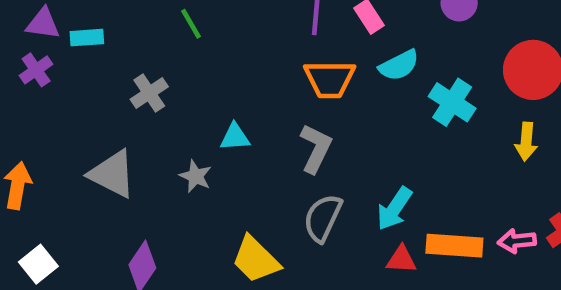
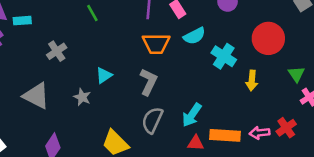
green line: (191, 24) -> (92, 13), moved
cyan triangle: (235, 137) -> (104, 75), turned -30
yellow arrow: (526, 142) -> (252, 81), moved

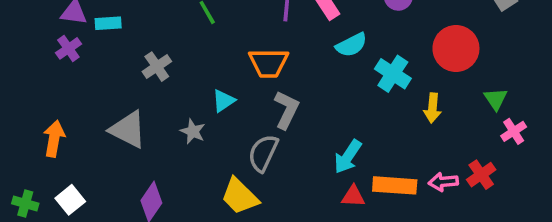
orange trapezoid: (156, 44) -> (269, 63), moved
gray semicircle: (152, 120) -> (263, 153), moved

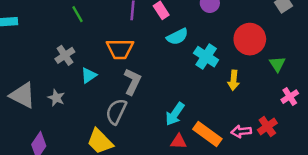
gray cross: (157, 67) -> (65, 55), moved
green triangle: (496, 99) -> (277, 64), moved
gray star: (193, 131) -> (56, 98), moved
orange rectangle: (395, 185) -> (207, 134), turned 32

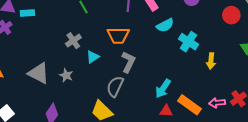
red circle: (250, 39) -> (231, 15), moved, size x0.7

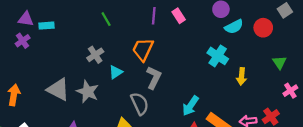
cyan semicircle: (165, 25) -> (234, 27), moved
orange trapezoid: (118, 35) -> (143, 49), turned 115
gray star: (66, 75) -> (88, 92), size x1.5
gray semicircle: (115, 86) -> (140, 104), turned 130

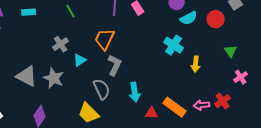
cyan rectangle: (46, 26) -> (29, 12), moved
cyan arrow: (191, 106) -> (135, 92), moved, turned -42

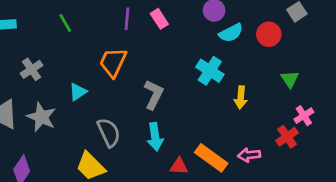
gray cross: (61, 44) -> (32, 69), moved
gray L-shape: (115, 65) -> (154, 95), moved
red cross: (223, 101) -> (287, 137), moved

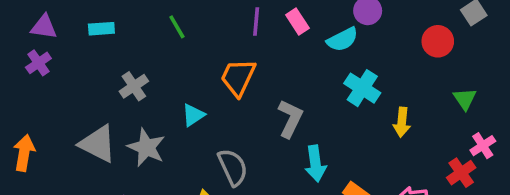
cyan semicircle: (231, 33) -> (342, 39), moved
cyan arrow: (155, 137) -> (315, 164), moved

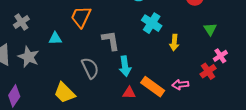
cyan triangle: (193, 115) -> (55, 38), turned 32
gray L-shape: (290, 119) -> (111, 40), turned -35
gray semicircle: (233, 167) -> (90, 68), moved

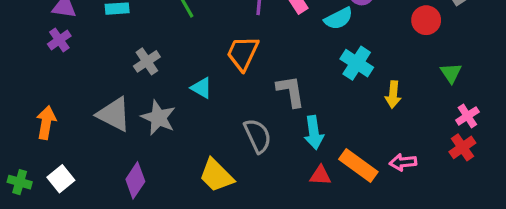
cyan triangle: (55, 38) -> (201, 88), turned 32
red cross: (208, 71) -> (462, 147), moved

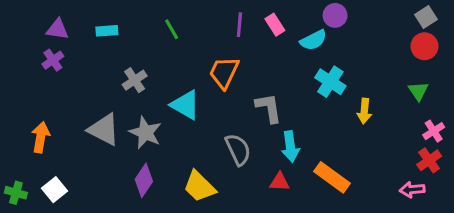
red circle: (426, 20) -> (424, 46), moved
cyan triangle: (201, 88) -> (185, 105), size x1.5
pink arrow: (403, 162) -> (412, 190), moved
red triangle: (320, 175) -> (280, 182), moved
purple diamond: (135, 180) -> (144, 180), moved

